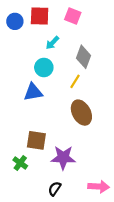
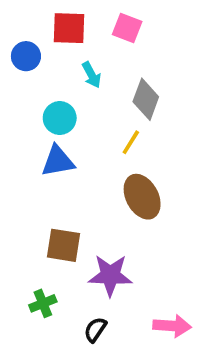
blue circle: (15, 21) -> (26, 56), moved
cyan arrow: (52, 43) -> (92, 75), turned -72
cyan circle: (44, 67) -> (60, 118), moved
green cross: (20, 163) -> (43, 303), moved, turned 32

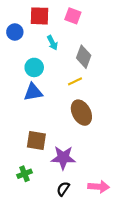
yellow line: (131, 142) -> (75, 81), turned 32
black semicircle: (95, 330) -> (63, 189), moved

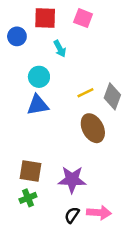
gray diamond: (84, 57) -> (112, 96), moved
brown square: (36, 140) -> (30, 171), moved
pink arrow: (99, 187) -> (99, 213), moved

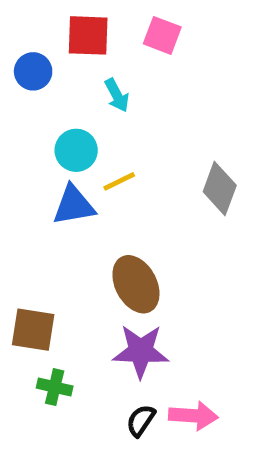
yellow line: (85, 93) -> (119, 181), moved
brown ellipse: (93, 128) -> (136, 284), moved
brown square: (30, 171) -> (33, 330), moved
green cross: (28, 198) -> (55, 387), turned 35

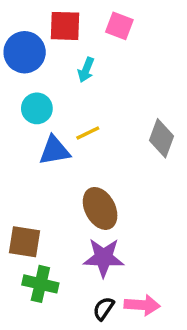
blue circle: (33, 71) -> (25, 52), size x1.5
cyan arrow: (117, 95) -> (86, 70), turned 50
cyan circle: (76, 150) -> (37, 108), moved
green cross: (55, 387) -> (40, 284), size x1.4

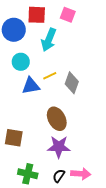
cyan arrow: (86, 70) -> (49, 40), size x1.6
gray diamond: (162, 138) -> (72, 83), moved
green cross: (40, 284) -> (28, 174), moved

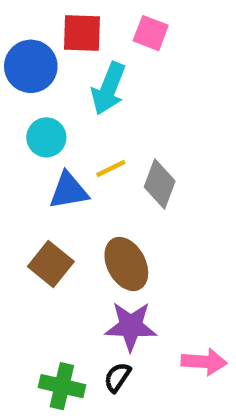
brown square: (14, 138) -> (51, 264), moved, turned 30
pink arrow: (81, 174) -> (204, 362), moved
black semicircle: (59, 176) -> (117, 377), moved

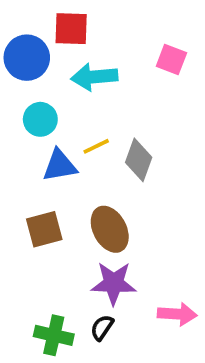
pink square: (151, 33) -> (171, 60), moved
cyan arrow: (109, 89) -> (94, 77), turned 63
brown square: (51, 264) -> (44, 229), turned 36

